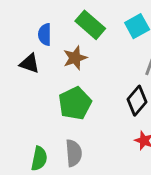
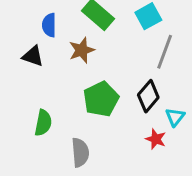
green pentagon: (75, 103) -> (101, 99), moved
green semicircle: (39, 158) -> (43, 123), moved

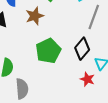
gray semicircle: (80, 152) -> (22, 89), moved

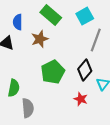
red star: (87, 79) -> (81, 99), moved

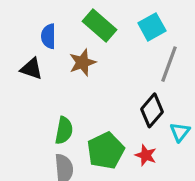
green pentagon: (53, 72) -> (106, 151), moved
green semicircle: (14, 88) -> (64, 130), moved

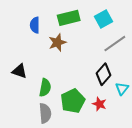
green rectangle: (99, 25) -> (69, 18), turned -55
gray line: (169, 64) -> (115, 44), turned 35
black triangle: (31, 69) -> (19, 71), moved

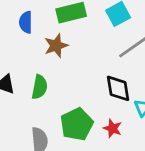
black diamond: (104, 74) -> (118, 88), turned -50
green semicircle: (45, 88) -> (39, 87), moved

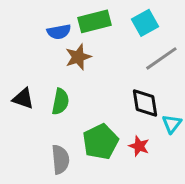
blue semicircle: (26, 22) -> (59, 32), moved, turned -100

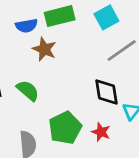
brown star: (78, 57) -> (44, 49), turned -30
green semicircle: (60, 102) -> (28, 91), turned -60

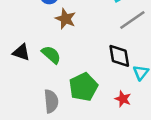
red star: (101, 132) -> (123, 99), moved

